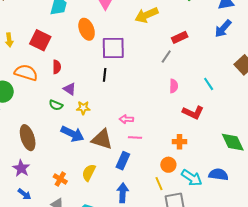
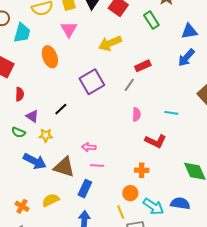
purple square: (113, 48) -> (92, 82), moved, turned -30
black line: (105, 75) -> (61, 109), moved, turned 40
cyan line: (209, 84) -> (171, 113), turned -48
yellow semicircle: (89, 173) -> (51, 200), turned 36

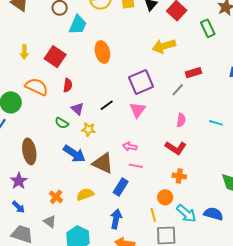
pink triangle: (69, 29) -> (138, 110), moved
red L-shape: (155, 141) -> (176, 148), moved

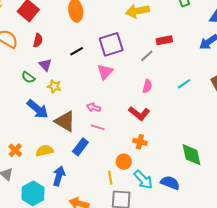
black line: (107, 105) -> (77, 51), moved
cyan line: (216, 123) -> (184, 84), moved, turned -56
blue arrow: (116, 219) -> (59, 176), moved

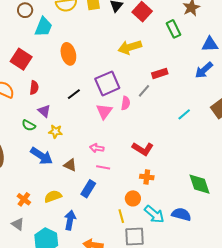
pink semicircle: (147, 86) -> (126, 103), moved
brown triangle: (65, 121) -> (70, 165), size x0.6

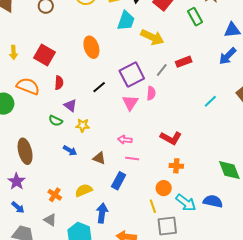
cyan trapezoid: (43, 27) -> (126, 21), moved
yellow arrow: (130, 47) -> (152, 37), turned -135
gray line: (144, 91) -> (162, 70), moved
blue arrow: (41, 156) -> (70, 151), size x0.6

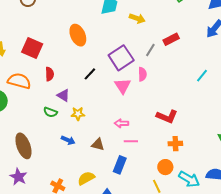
yellow arrow: (152, 37) -> (137, 18), size x0.7

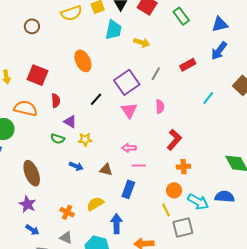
red rectangle: (171, 39) -> (188, 65), moved
pink semicircle: (142, 74) -> (160, 107), moved
red L-shape: (167, 116) -> (174, 140), turned -70

